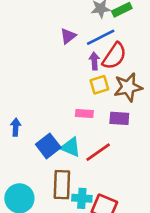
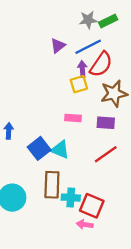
yellow square: (99, 85) -> (79, 84), moved
red line: (98, 152) -> (106, 154), moved

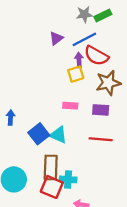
red semicircle: (101, 64) -> (96, 56), turned 85
red line: (106, 154) -> (101, 139), turned 40
red square: (92, 206) -> (52, 187), moved

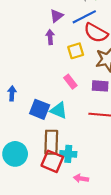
purple arrow: (79, 60) -> (50, 37), moved
pink rectangle: (70, 106) -> (70, 82), turned 48
blue square: (39, 134) -> (40, 109), turned -30

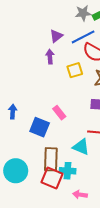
pink rectangle: (70, 82) -> (59, 113), moved
cyan triangle: (59, 110) -> (81, 147), moved

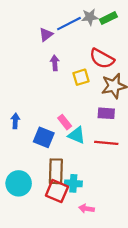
purple triangle: (56, 36) -> (46, 34), moved
blue line: (83, 37) -> (69, 24), moved
cyan triangle: (81, 147) -> (77, 135), moved

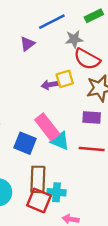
gray star: (90, 17) -> (74, 39), moved
purple triangle: (46, 34) -> (27, 44), moved
purple arrow: (55, 63) -> (50, 85), moved, turned -96
pink rectangle: (65, 122) -> (47, 127), size x1.6

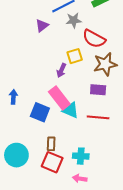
gray star: (74, 39) -> (74, 20), moved
purple arrow: (50, 85) -> (61, 70), moved, turned -56
brown rectangle: (38, 179) -> (51, 144), size x0.6
cyan cross: (57, 192) -> (81, 156), moved

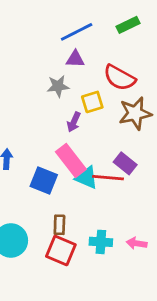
gray star: (74, 20) -> (58, 86), moved
purple triangle: (42, 25) -> (75, 59), moved, turned 40
purple rectangle: (98, 90) -> (125, 163), moved, turned 35
red line: (98, 117) -> (108, 178), moved
pink arrow: (80, 179) -> (137, 243), moved

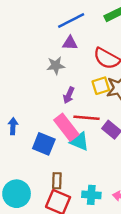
yellow square: (92, 102) -> (101, 86), moved
red line: (108, 178) -> (87, 118), moved

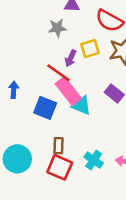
yellow square: (101, 86) -> (90, 49), moved
red line: (87, 118) -> (58, 73), moved, turned 30
cyan cross: (91, 195) -> (94, 160), turned 30

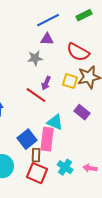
yellow square: (90, 49) -> (70, 81), moved, turned 35
pink rectangle: (68, 91) -> (47, 139), moved, turned 45
blue square: (45, 108) -> (27, 139), moved, turned 30

